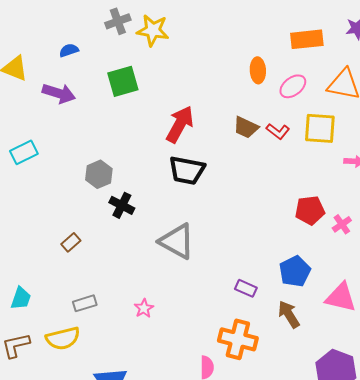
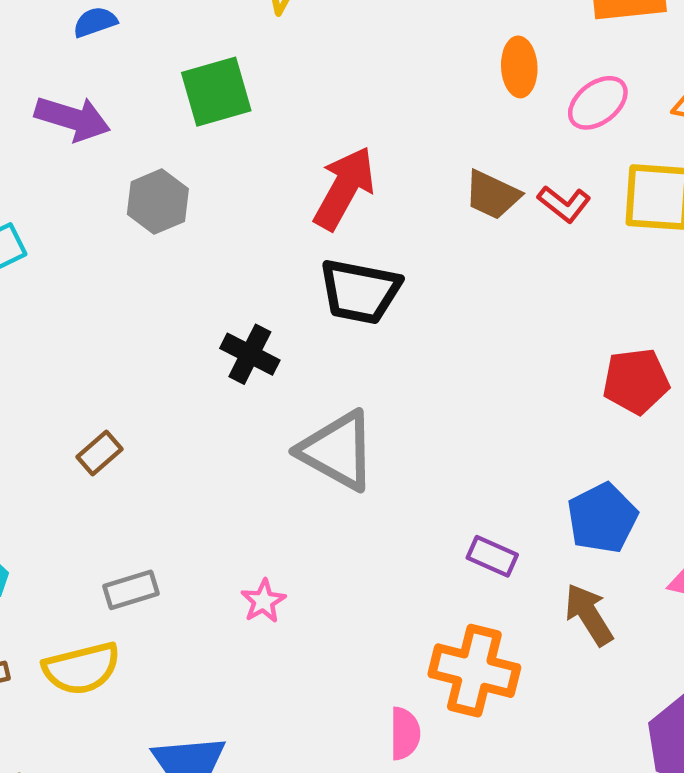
gray hexagon: (99, 174) -> (158, 202), moved
black cross: (122, 205) -> (250, 354), moved

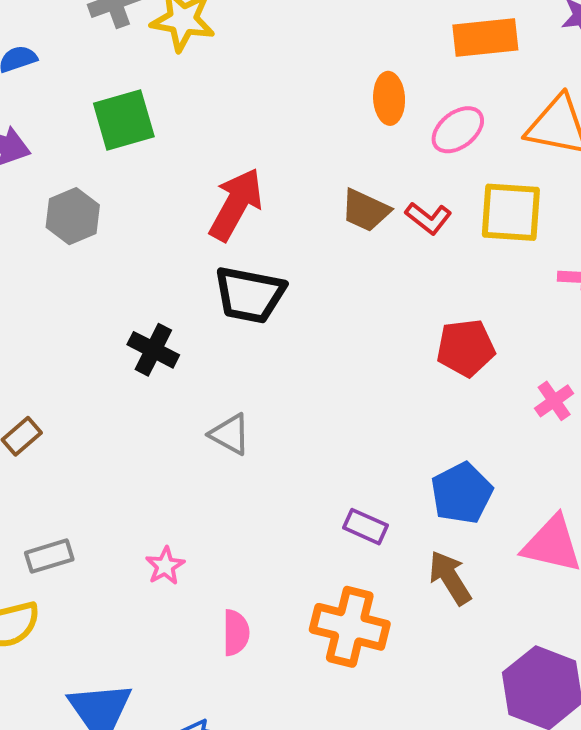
red pentagon: (636, 381) -> (466, 348), moved
gray triangle: (337, 451) -> (230, 434), size x0.6
pink semicircle: (405, 734) -> (236, 633), moved

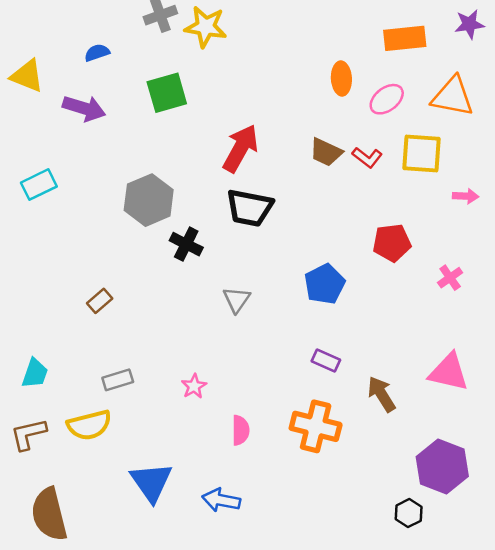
gray hexagon: (73, 216) -> (149, 200), moved, size x1.4
gray triangle: (230, 434) -> (237, 300), turned 36
blue pentagon: (462, 493) -> (325, 284), moved

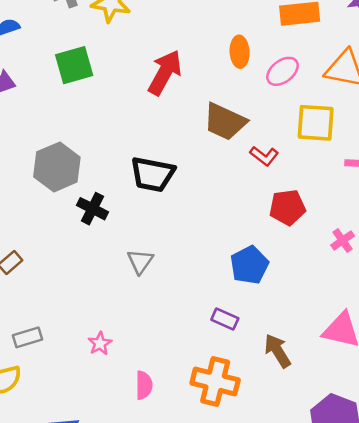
red arrow: (241, 148) -> (165, 73), moved
brown trapezoid: (326, 152) -> (225, 122), size x1.4
red L-shape: (367, 157) -> (264, 156), moved
blue pentagon: (325, 284) -> (249, 265), moved

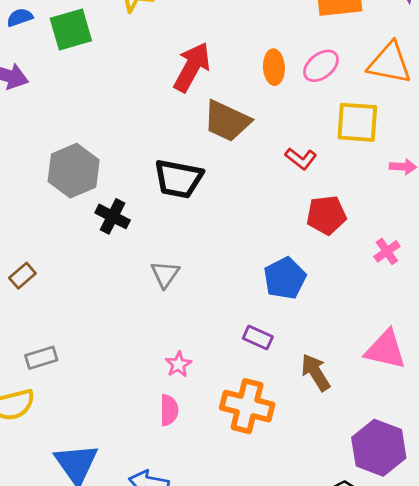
orange ellipse: (240, 52) -> (274, 67), moved
green square: (74, 65) -> (71, 30), moved
brown trapezoid: (225, 122) -> (227, 121), moved
pink star: (100, 343) -> (178, 364), moved

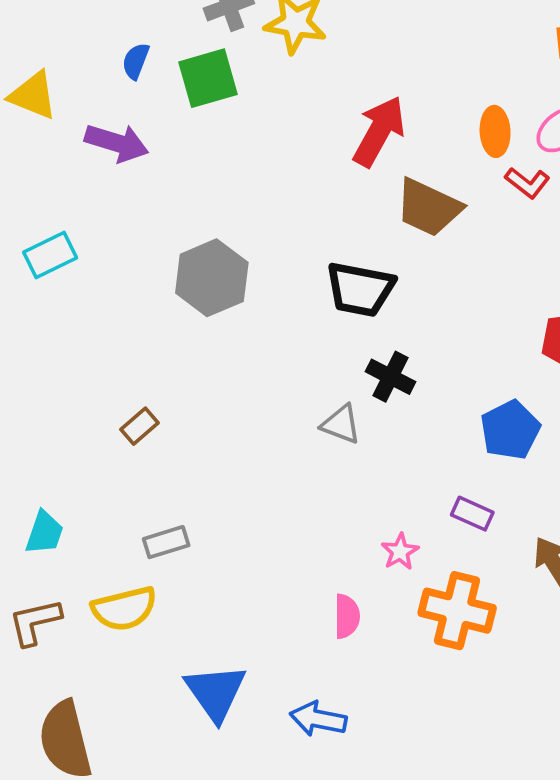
blue semicircle: (20, 17) -> (136, 61), turned -50
red L-shape: (301, 159) -> (527, 183), moved
black cross: (113, 216) -> (390, 377), moved
gray triangle: (165, 274) -> (341, 424), turned -44
pink star: (178, 364) -> (400, 552), moved

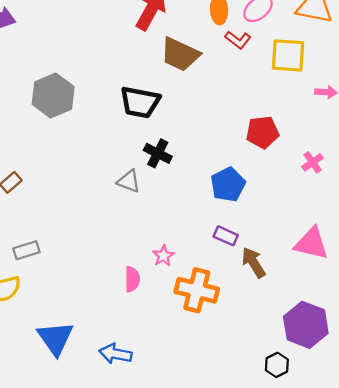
purple rectangle: (472, 514) -> (226, 236), moved
pink semicircle: (347, 616) -> (132, 279), moved

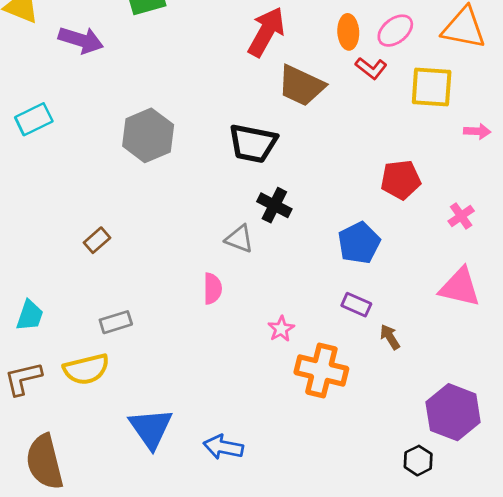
pink triangle: (311, 244) -> (460, 287), moved
brown arrow: (254, 262) -> (390, 337), size x0.7
pink semicircle: (132, 279) -> (213, 289), moved

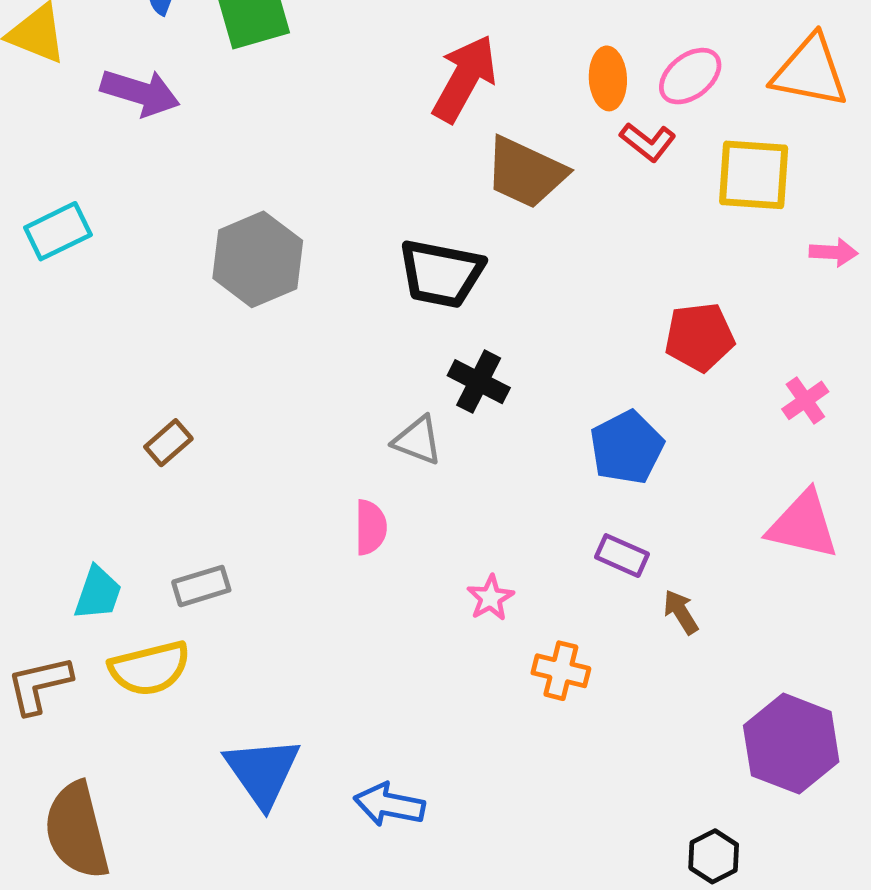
cyan trapezoid: (30, 315) -> (98, 593), moved
orange cross: (321, 370) -> (561, 671), size x0.6
black hexagon: (418, 461) -> (714, 856), moved

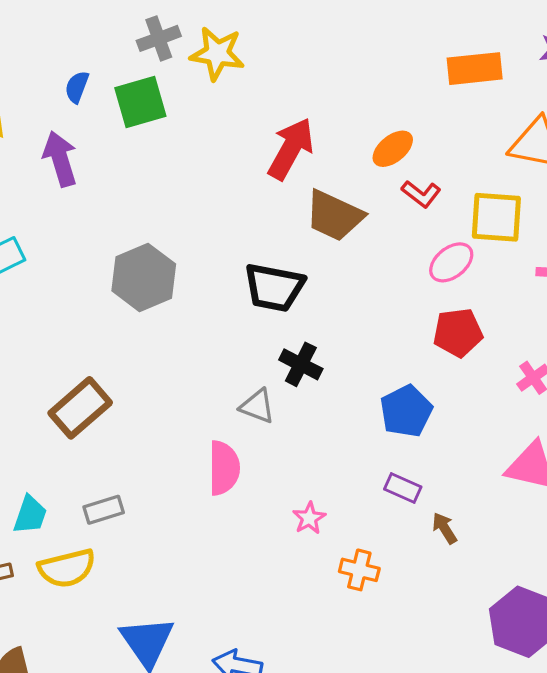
pink ellipse: (690, 76) -> (451, 262), moved
orange ellipse: (608, 78) -> (393, 149), turned 54
purple arrow: (140, 93) -> (60, 159), turned -124
brown rectangle: (168, 443) -> (80, 408), size x1.8
pink semicircle: (371, 527) -> (224, 468), size x1.4

